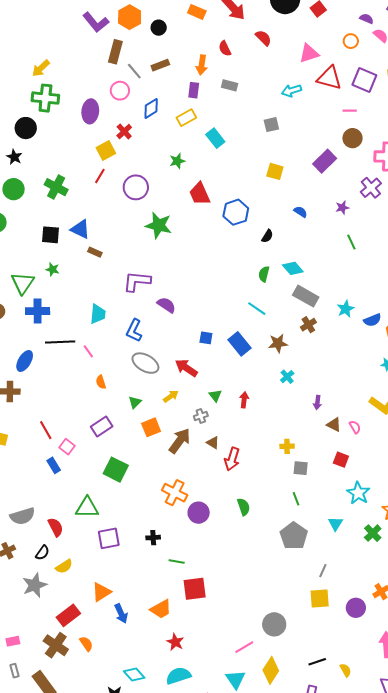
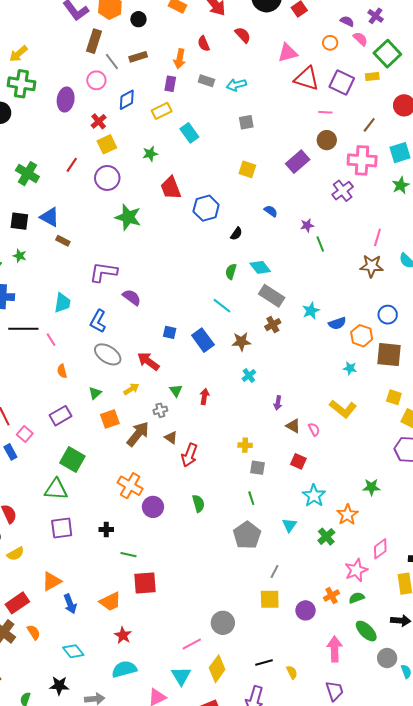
cyan arrow: (291, 91) -> (236, 85), moved
yellow square: (106, 151) -> (107, 144), moved
purple star: (342, 208) -> (307, 225), moved
green triangle: (87, 508) -> (56, 489), moved
cyan diamond: (134, 675) -> (73, 651), moved

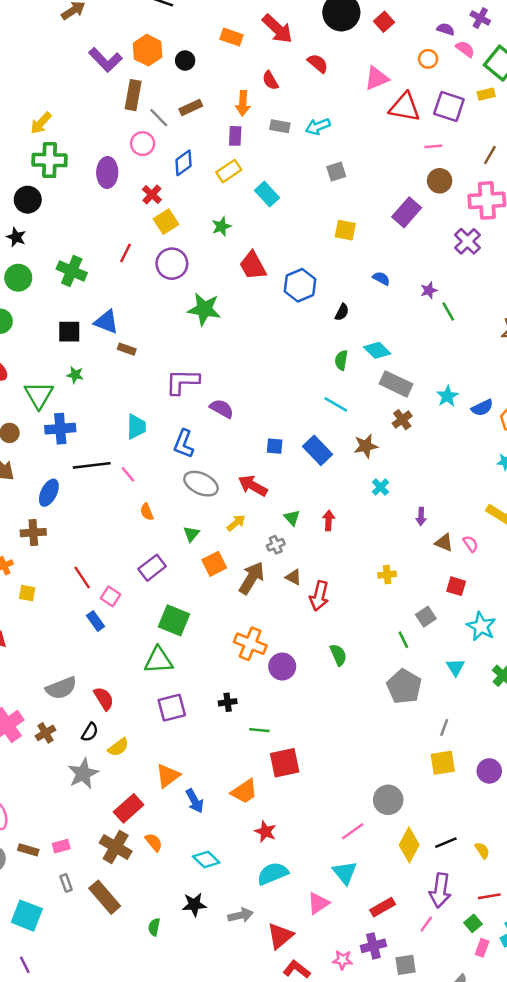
gray square: (258, 468) -> (426, 617), moved, turned -35
yellow diamond: (217, 669) -> (409, 845), moved

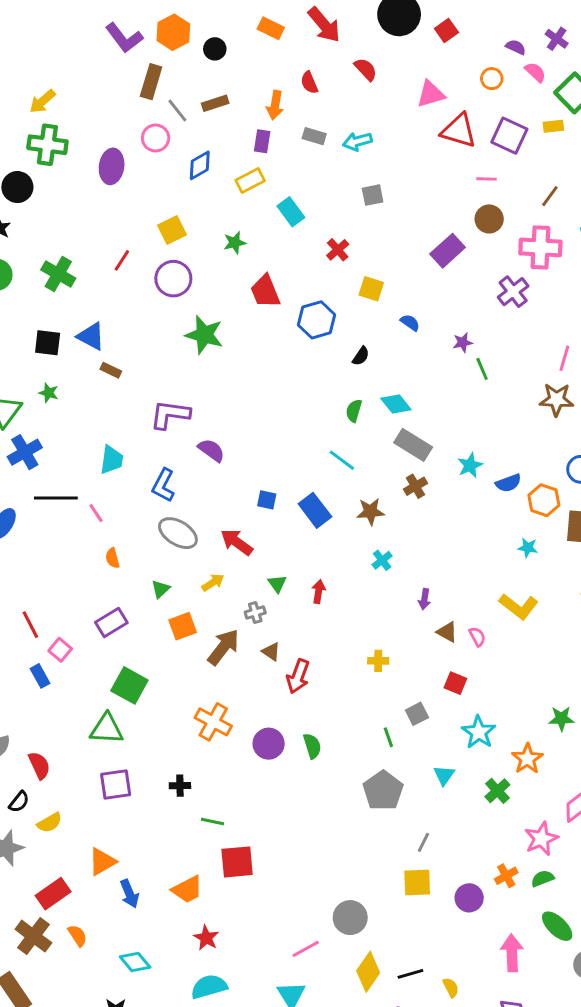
red cross: (152, 195) -> (338, 250), moved
yellow square: (345, 230) -> (371, 289), moved
blue cross: (60, 429) -> (25, 452), turned -32
purple circle: (282, 667) -> (269, 744), moved

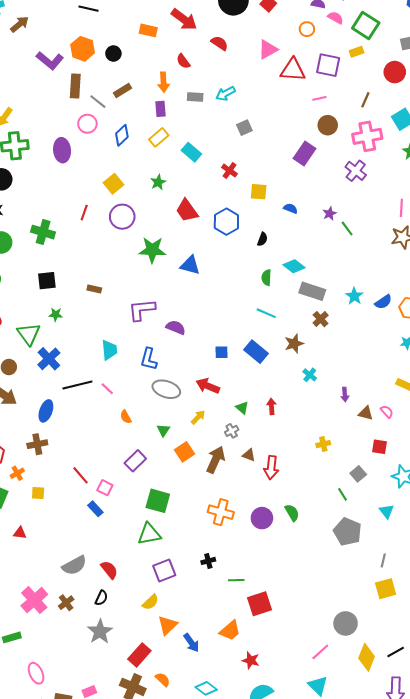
blue triangle: (91, 336) -> (190, 265), moved
yellow semicircle: (50, 823) -> (151, 602), moved

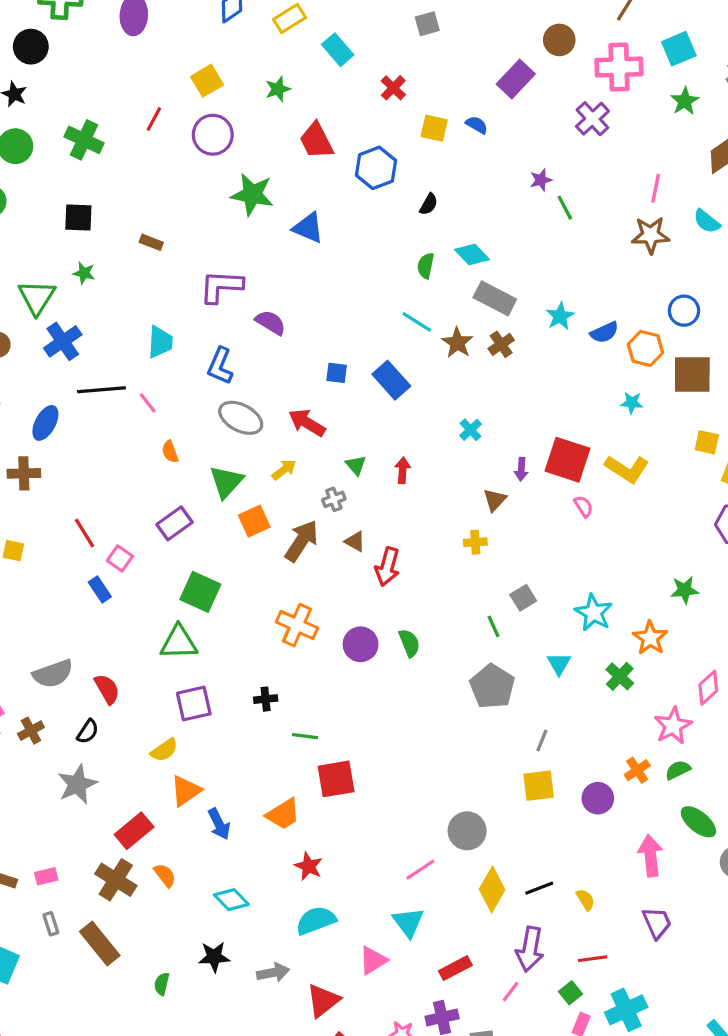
blue semicircle: (290, 208) -> (477, 125), moved
brown star: (294, 344) -> (457, 343), moved, turned -30
brown triangle: (366, 413) -> (495, 500), moved, turned 49
green triangle: (163, 430) -> (226, 482), size x1.6
red square: (379, 447) -> (567, 460), moved, size x1.8

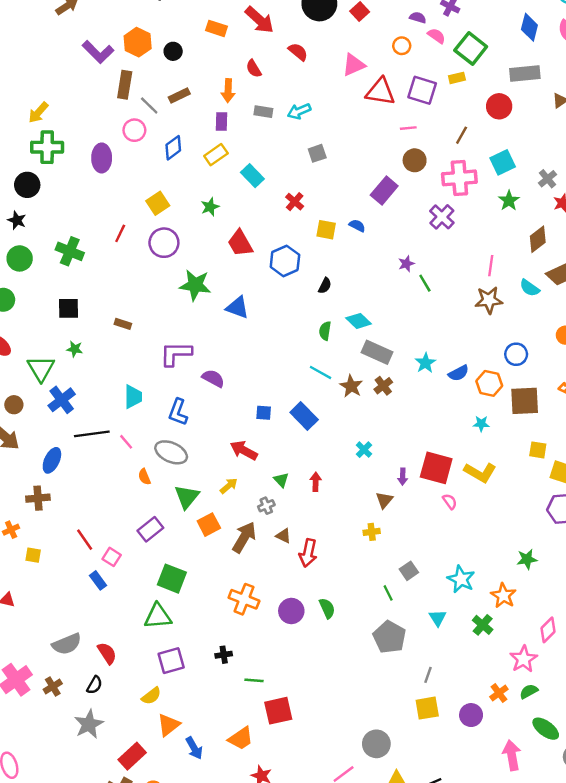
gray ellipse: (241, 418) -> (171, 452), moved

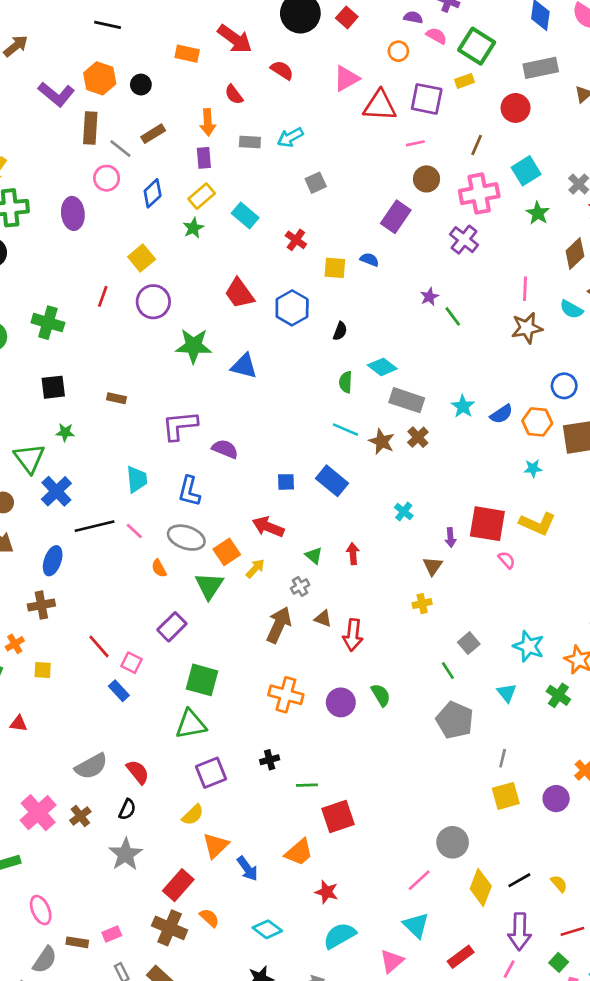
green star: (210, 207) -> (193, 228), moved
orange square: (209, 525) -> (227, 552), moved

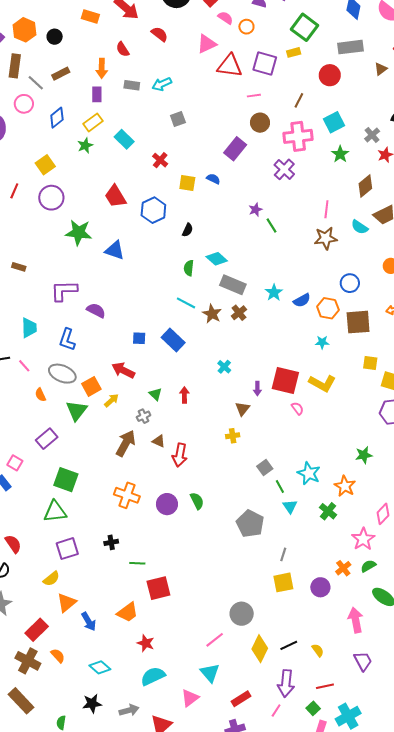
pink semicircle: (436, 36) -> (225, 18), moved
green line: (448, 671) -> (280, 486), moved

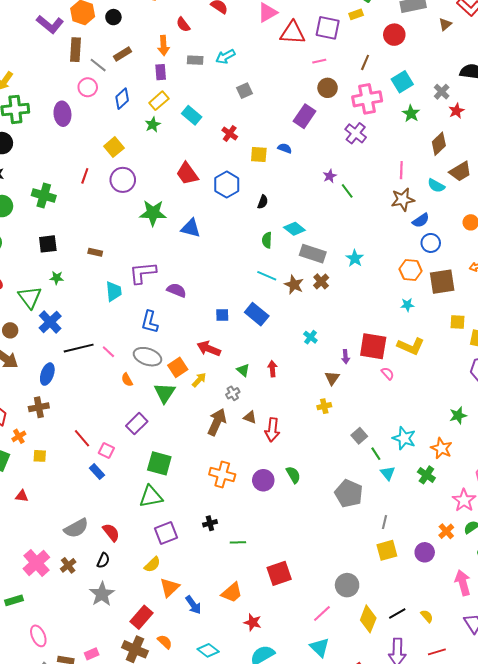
blue semicircle: (302, 300) -> (421, 220), moved
cyan trapezoid: (29, 328) -> (114, 291), moved
red square: (158, 588) -> (279, 573), moved

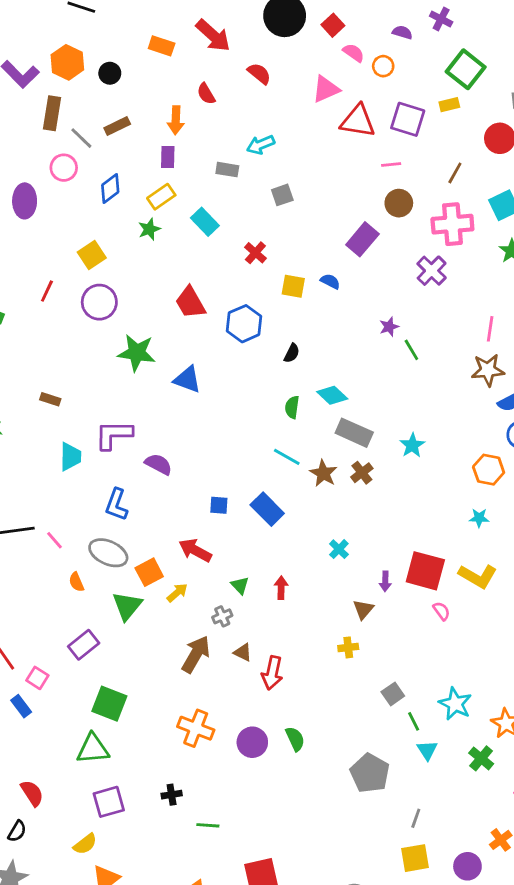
gray rectangle: (195, 60) -> (227, 170), moved

